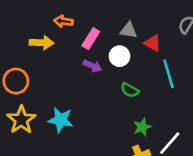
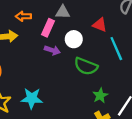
gray triangle: (129, 30) -> (63, 12), moved
green semicircle: (130, 90) -> (86, 66), size x1.5

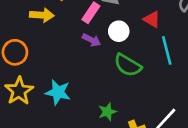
green star: (100, 96) -> (107, 112), moved

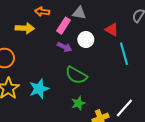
green semicircle: (128, 65) -> (76, 75), moved
cyan star: (58, 92) -> (39, 89), turned -30

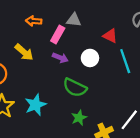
yellow arrow: (25, 28) -> (24, 52), moved, turned 42
white circle: (86, 40) -> (90, 58), moved

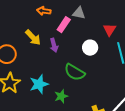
red triangle: (110, 36) -> (110, 30), turned 32
purple arrow: (60, 58) -> (54, 45), moved, turned 48
green star: (79, 118) -> (61, 96), moved

